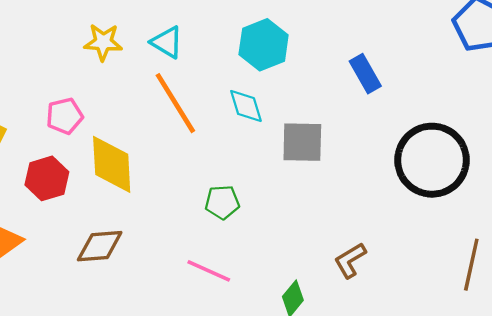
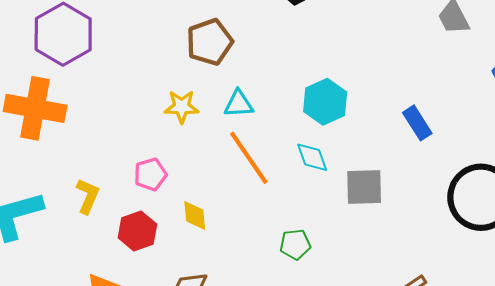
cyan triangle: (167, 42) -> (239, 104), turned -32
yellow diamond: (112, 164) -> (195, 216), size x0.6

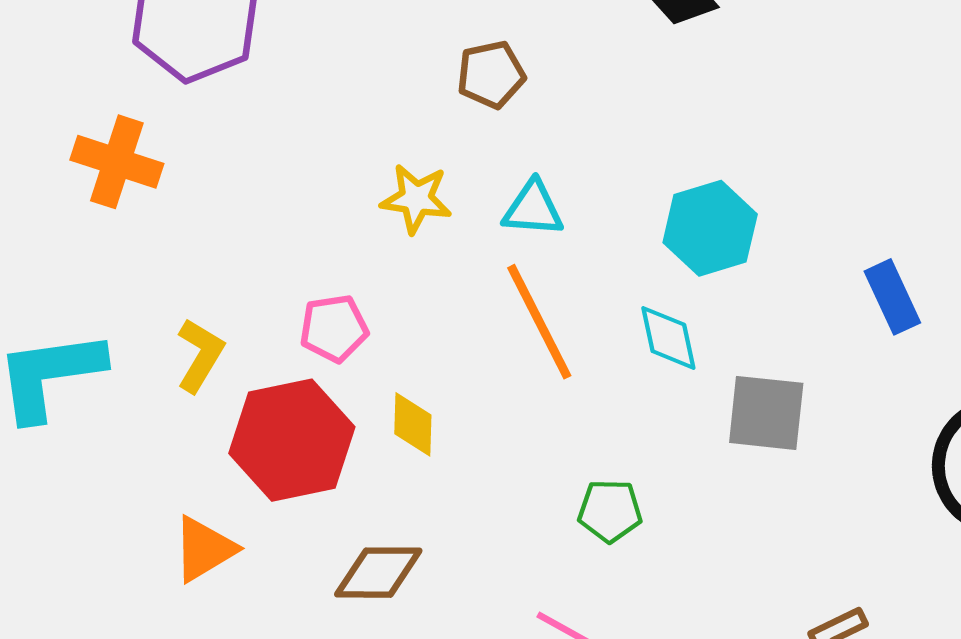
brown pentagon: (210, 42) -> (491, 75), size x0.7
orange cross: (35, 108) -> (117, 162), size x0.7
red hexagon: (137, 231) -> (292, 440), size x1.5

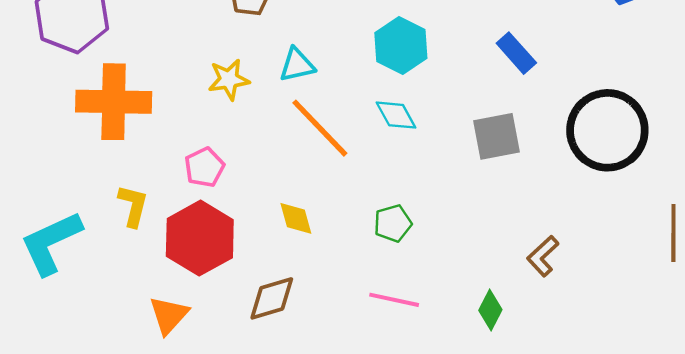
orange cross: (117, 162) -> (114, 102), moved, size x1.4
gray square: (766, 413) -> (496, 136), moved
yellow diamond: (413, 424) -> (296, 218), moved

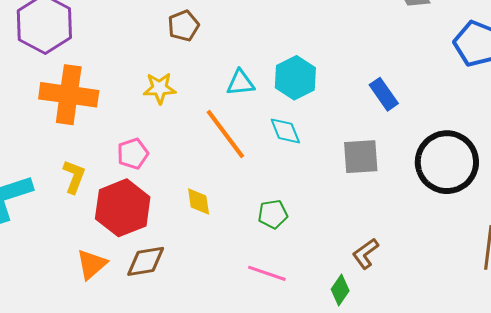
cyan triangle: (297, 65) -> (241, 83), moved
brown L-shape: (543, 256) -> (366, 254), moved
brown diamond: (272, 298) -> (146, 261), moved

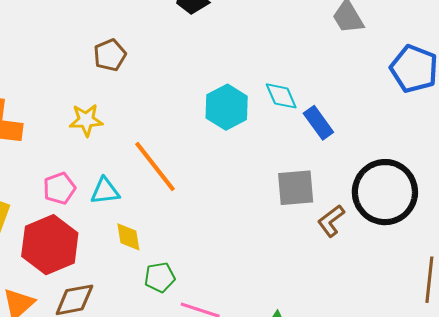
cyan triangle: (241, 83) -> (105, 191), moved
cyan diamond: (285, 131) -> (281, 96), moved
green pentagon: (273, 214) -> (160, 277), moved
brown L-shape: (366, 254) -> (331, 221), moved

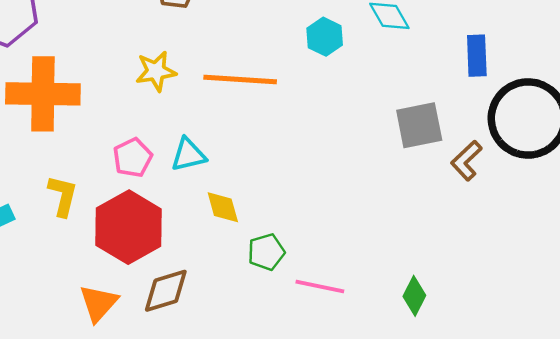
cyan hexagon: (227, 107) -> (325, 37), size x0.7
blue rectangle: (318, 123) -> (477, 56), moved, turned 40
orange line: (155, 166) -> (240, 80), moved, turned -42

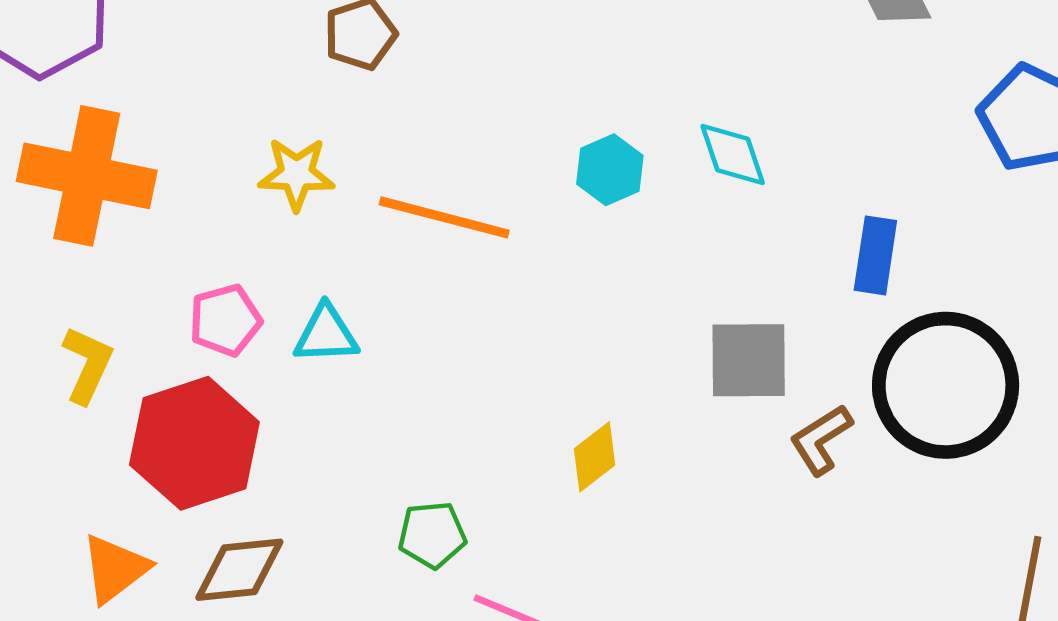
yellow diamond: (223, 207) -> (595, 457), moved, turned 57

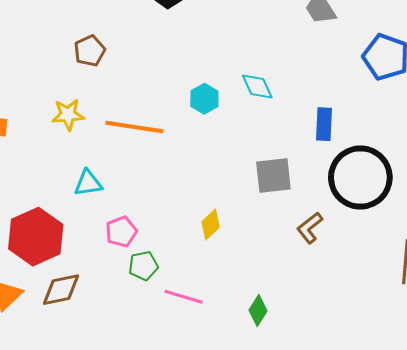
pink pentagon: (225, 320) -> (121, 232), moved
brown L-shape: (821, 440) -> (310, 228), moved

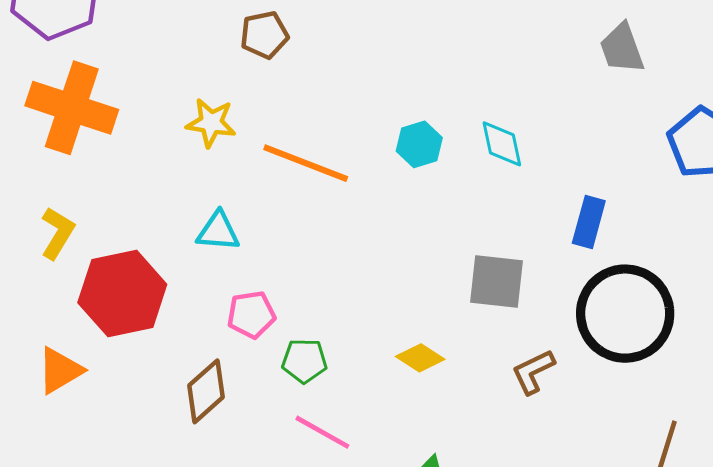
yellow diamond: (211, 224) -> (420, 358), moved, turned 64
green pentagon: (143, 266) -> (304, 361), moved
brown diamond: (61, 290) -> (206, 391), moved, turned -42

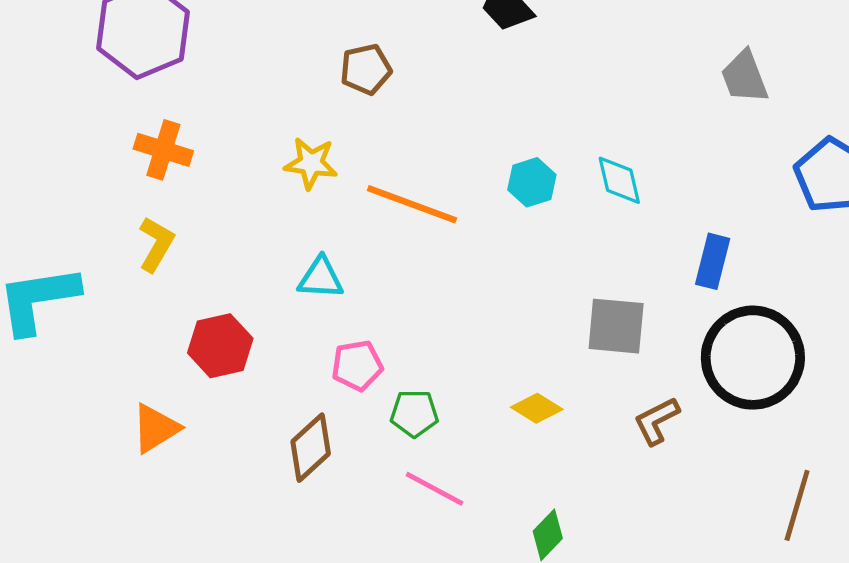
orange cross: (72, 108) -> (163, 150), size x0.6
yellow L-shape: (57, 233) -> (156, 244), moved
red hexagon: (122, 294) -> (220, 346), size x0.7

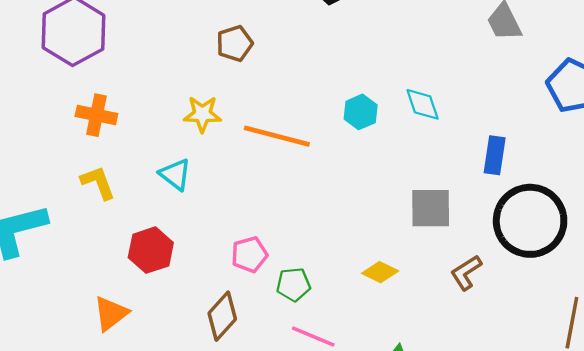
yellow L-shape: (156, 244) -> (98, 183), turned -45
cyan triangle: (321, 278) -> (175, 174), moved, turned 40

